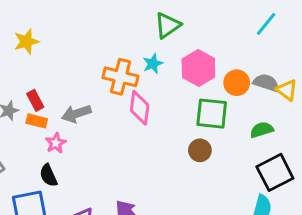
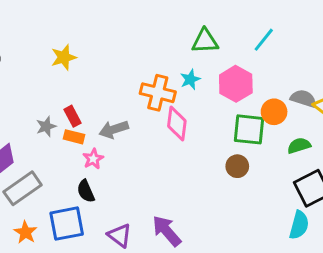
cyan line: (266, 24) -> (264, 40), moved
green triangle: (168, 25) -> (205, 41), turned 32
orange circle: (237, 83) -> (274, 112), moved

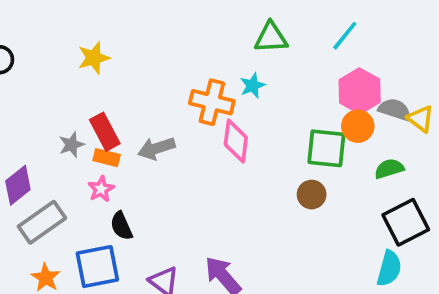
pink hexagon: (236, 84) -> (360, 91), moved
red rectangle: (73, 116) -> (105, 132), size x1.4
pink star: (93, 159) -> (101, 189), moved

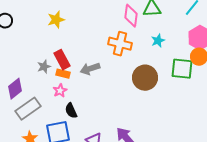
cyan star: (252, 86) -> (158, 41), moved
pink diamond: (236, 141) -> (131, 16), moved
brown circle: (312, 195) -> (145, 78), moved, size x1.6

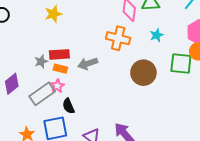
red rectangle: (62, 60) -> (59, 54), turned -66
gray rectangle: (28, 109) -> (42, 94), moved

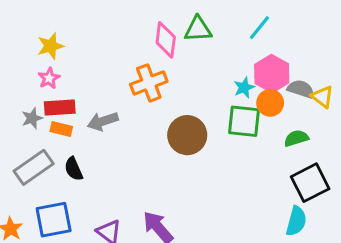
cyan star: (157, 35) -> (244, 88), moved
orange cross: (118, 38) -> (149, 83), turned -35
pink star: (57, 86) -> (49, 78), moved
black semicircle: (68, 106) -> (74, 169), moved

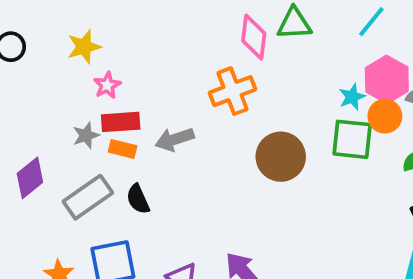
yellow star: (51, 46) -> (84, 47), moved

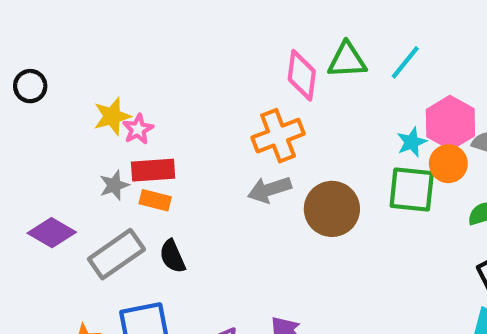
cyan line: (371, 22) -> (405, 62), moved
yellow star: (84, 47) -> (112, 116), moved
gray arrow: (175, 139) -> (269, 190), moved
purple diamond: (30, 178) -> (52, 233), turned 69

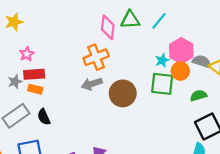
yellow star: (112, 116) -> (14, 22), moved

